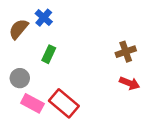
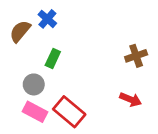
gray circle: (20, 78) -> (34, 84), moved
red arrow: (130, 83) -> (131, 99), moved

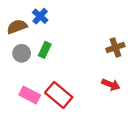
brown semicircle: (20, 31) -> (17, 27), turned 30
gray circle: (34, 84) -> (22, 53), moved

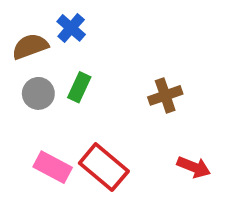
brown cross: (115, 47) -> (165, 95), moved
red arrow: (111, 85) -> (194, 167), moved

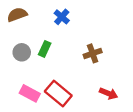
blue cross: (71, 28) -> (62, 17), moved
brown semicircle: (30, 46) -> (17, 15), moved

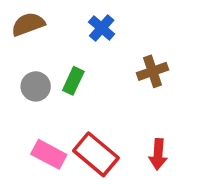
brown cross: (93, 53) -> (152, 71), moved
red arrow: (109, 93) -> (158, 154), moved, turned 72

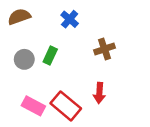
red arrow: (158, 154) -> (99, 93), moved

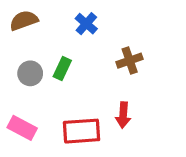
pink rectangle: (33, 106) -> (22, 128), moved
red rectangle: (66, 106) -> (81, 131), turned -44

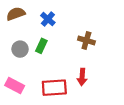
blue cross: (86, 24) -> (48, 19), moved
brown cross: (130, 61) -> (86, 40), turned 35

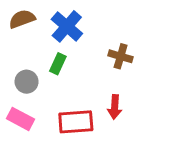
blue cross: (48, 19) -> (67, 26), size x1.5
gray circle: (20, 49) -> (27, 82), moved

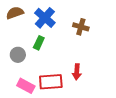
brown cross: (121, 56) -> (81, 27), moved
pink rectangle: (21, 119) -> (26, 86), moved

